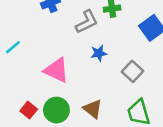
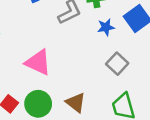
blue star: (99, 53) -> (106, 27), moved

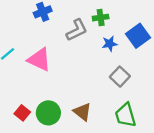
pink triangle: (38, 62) -> (39, 60), moved

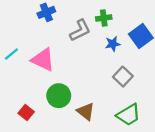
green circle: (48, 113) -> (59, 96), moved
green trapezoid: (126, 115) -> (128, 115), turned -105

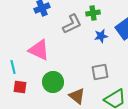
cyan line: (11, 54) -> (13, 67), moved, turned -64
gray square: (123, 77) -> (100, 72), moved, turned 36
red square: (26, 113) -> (20, 87), moved, turned -32

